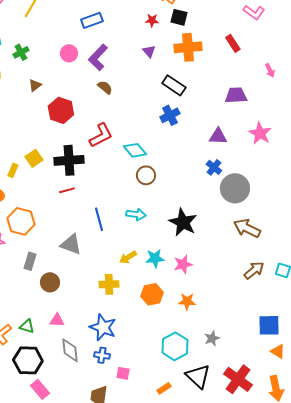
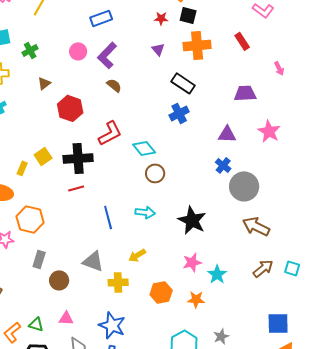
gray triangle: (71, 244) -> (93, 261), moved
cyan star: (155, 258) -> (217, 274), moved, turned -30

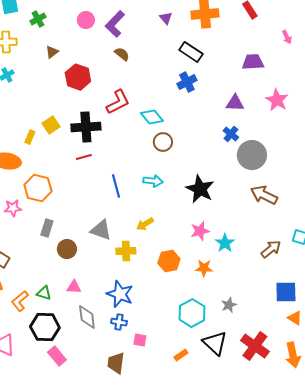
brown arrow: (263, 268) -> (271, 249), moved

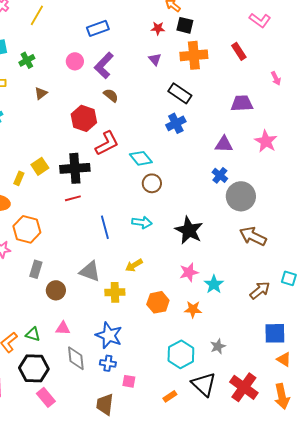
red hexagon: (78, 77) -> (84, 118), moved

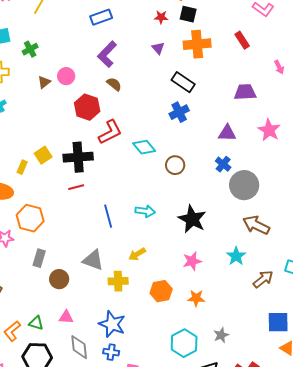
pink circle: (75, 61) -> (66, 76), moved
brown circle: (152, 183) -> (175, 165), moved
cyan star: (214, 284) -> (236, 256), moved

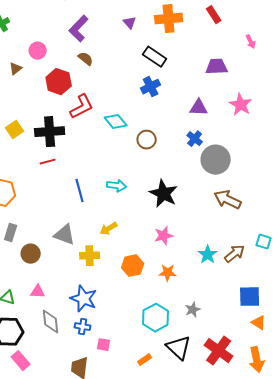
brown triangle: (44, 82) -> (16, 69), moved
cyan star: (236, 256) -> (208, 255), moved

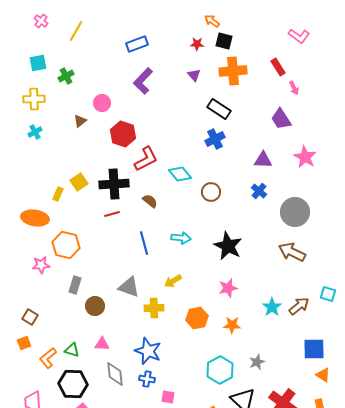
pink arrow: (251, 42) -> (294, 88), moved
brown semicircle: (86, 59) -> (150, 201), moved
purple trapezoid: (217, 67) -> (281, 119), turned -120
gray circle: (216, 160) -> (295, 212), moved

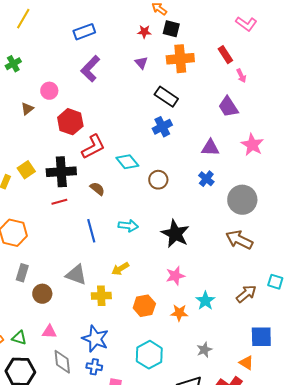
cyan star: (272, 307) -> (205, 301), moved
cyan hexagon: (220, 370) -> (149, 355), moved
orange triangle: (323, 375) -> (246, 363), moved

